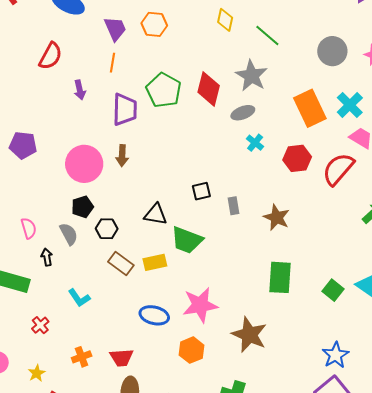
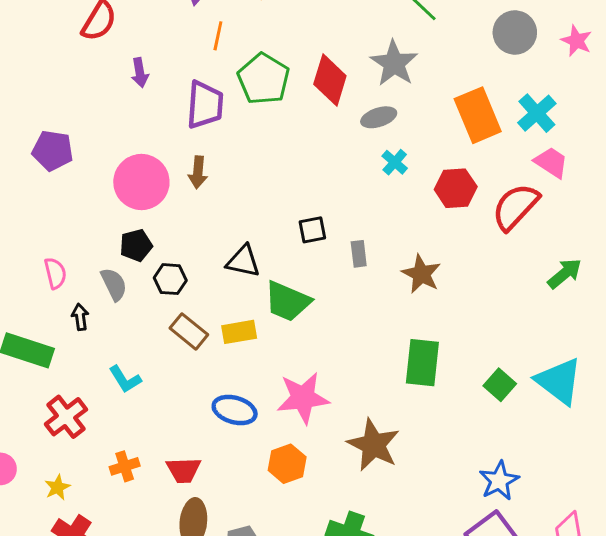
orange line: (112, 63) -> (218, 36), moved
red cross: (40, 325) -> (66, 417), size x1.6

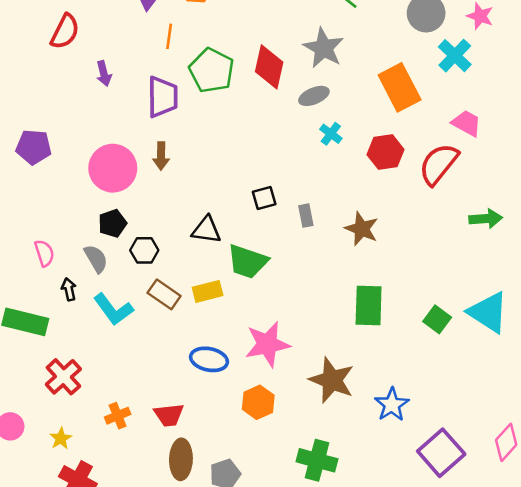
cyan cross: (537, 113) -> (455, 56), moved
green arrow: (565, 274) -> (486, 219), turned 40
cyan L-shape: (125, 379) -> (113, 309), moved, size x1.4
blue star: (499, 481) -> (392, 405), moved

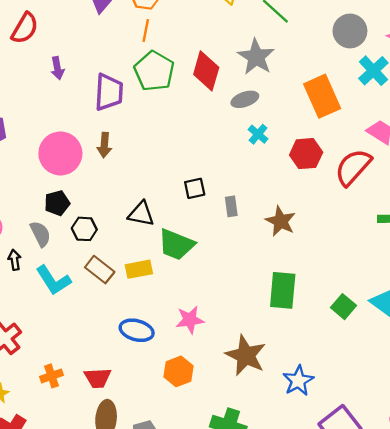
orange line: (169, 36) -> (146, 31), moved
pink star: (267, 344) -> (190, 320), size x0.7

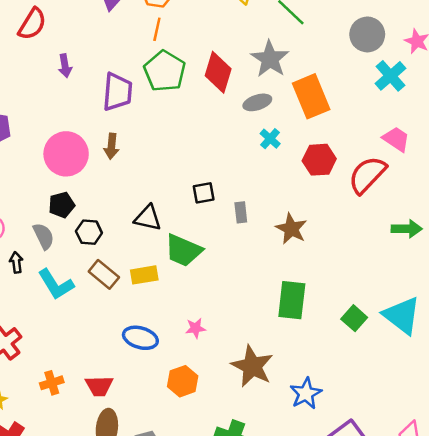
orange rectangle: (322, 96) -> (311, 96), moved
pink star: (190, 320) -> (196, 328), size x0.7

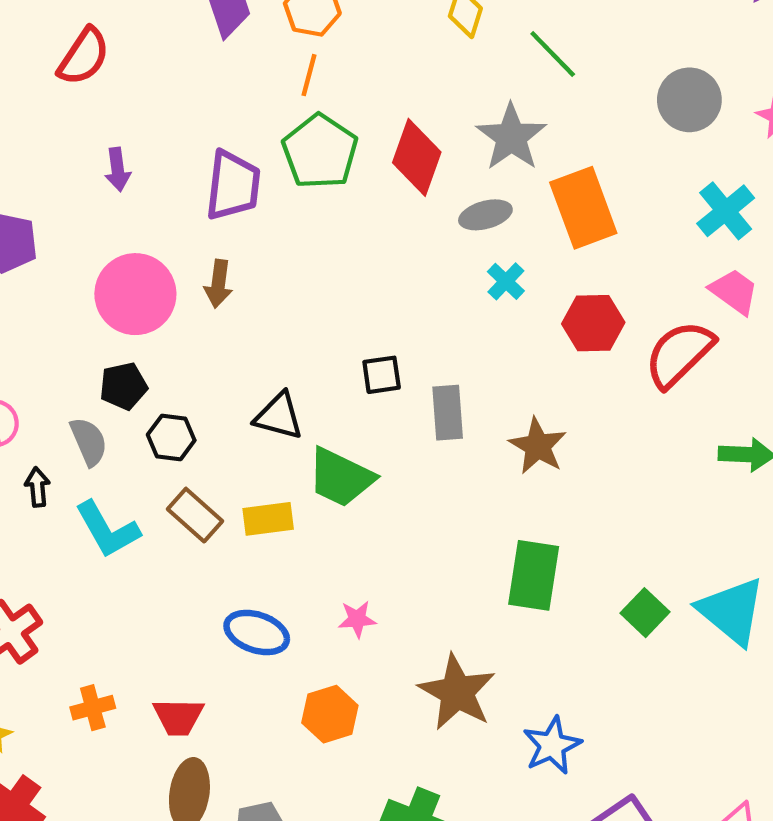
purple arrow: (65, 66) -> (118, 169), moved
cyan cross: (390, 76) -> (726, 211), moved
gray rectangle: (241, 212) -> (448, 413), size x1.4

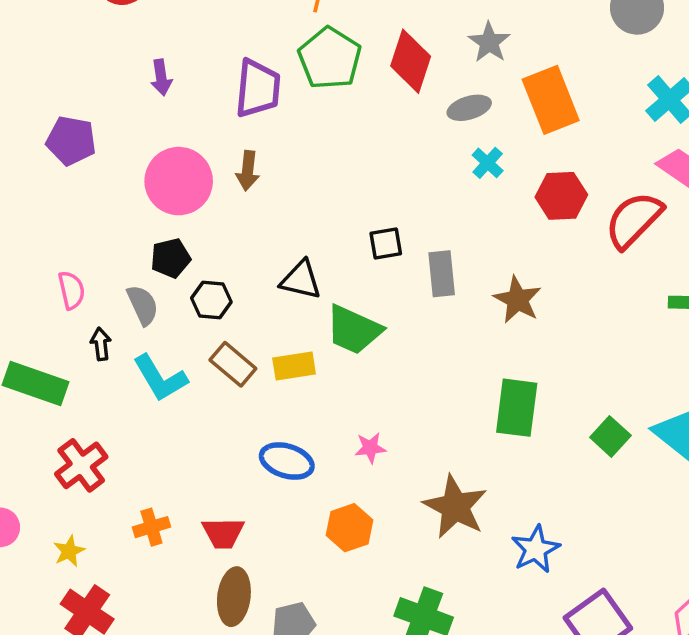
gray star: (511, 137) -> (489, 42), size x0.7

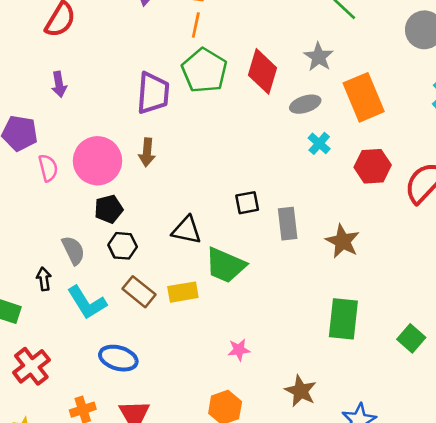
purple arrow: (161, 77) -> (59, 84), moved
black pentagon: (171, 258) -> (109, 209), moved
pink semicircle: (72, 290) -> (48, 168), moved
blue ellipse: (287, 461) -> (118, 358), moved
brown star: (455, 507) -> (301, 391), size x0.7

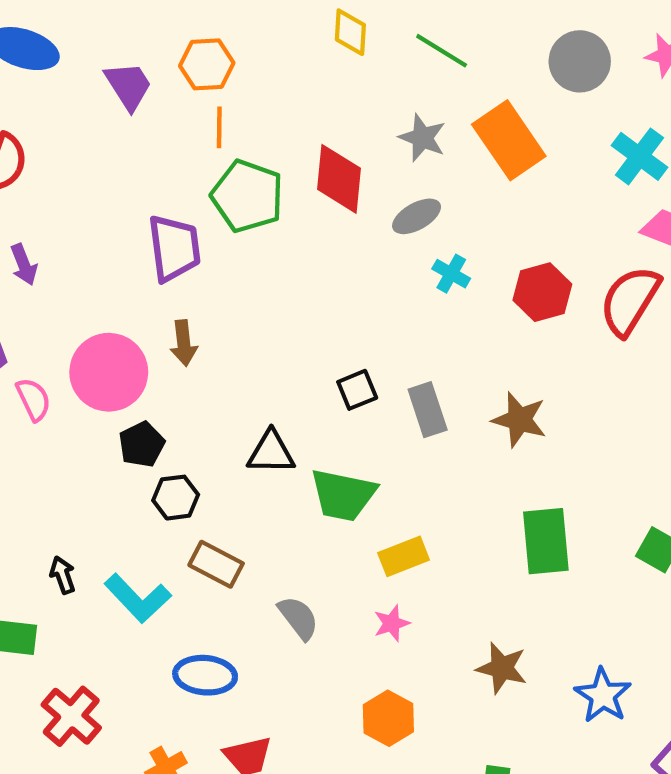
orange rectangle: (364, 97) -> (509, 140), moved
gray semicircle: (73, 250) -> (298, 618), moved
yellow rectangle: (183, 292) -> (404, 556), moved

